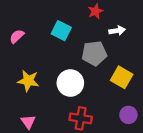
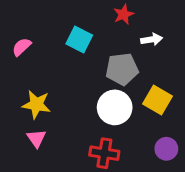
white circle: (70, 83) -> (115, 107), moved
pink triangle: (28, 122) -> (36, 138), moved

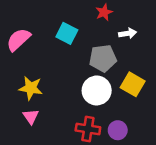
pink semicircle: (22, 47) -> (18, 40), size x1.5
purple circle: (166, 149) -> (118, 130), moved

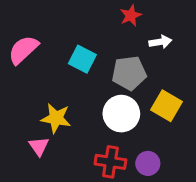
cyan square: (67, 33) -> (82, 59), moved
yellow star: (31, 88) -> (56, 118), moved

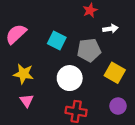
white circle: (121, 114) -> (70, 78), moved
yellow star: (56, 118) -> (23, 74), moved
purple circle: (148, 163) -> (118, 106), moved

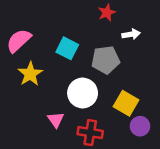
yellow square: (115, 73) -> (126, 103), moved
yellow star: (23, 74) -> (30, 74), moved, turned 30
pink triangle: (27, 101) -> (56, 120), moved

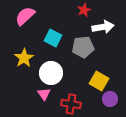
white arrow: (131, 34) -> (103, 27), size x1.5
pink semicircle: (19, 41) -> (25, 16), moved
white circle: (83, 93) -> (51, 73), moved

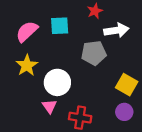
pink semicircle: (25, 16) -> (27, 31), moved
cyan square: (53, 38) -> (60, 26), moved, turned -30
yellow square: (99, 81) -> (127, 85), moved

